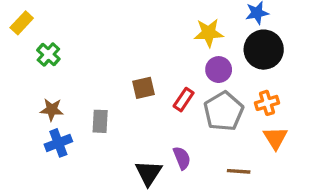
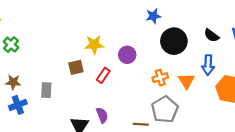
yellow star: (209, 33) -> (94, 45), moved
black circle: (264, 50) -> (174, 41), moved
gray pentagon: (224, 111) -> (165, 109), moved
orange triangle: (275, 138) -> (186, 81), moved

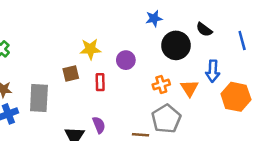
black semicircle: (211, 35) -> (204, 29), moved
red rectangle: (103, 75) -> (100, 82), turned -35
gray rectangle: (46, 90) -> (39, 98), size x1.6

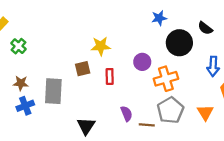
purple circle: (126, 60) -> (142, 62), moved
orange cross: (161, 85) -> (166, 79), size x1.5
orange triangle: (189, 88) -> (205, 112), moved
purple semicircle: (99, 125) -> (127, 114), moved

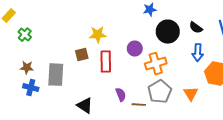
black semicircle: (205, 28) -> (196, 28), moved
red rectangle: (110, 76) -> (106, 62), size x1.5
blue cross: (25, 106) -> (31, 88), turned 35
black triangle: (86, 126) -> (85, 106), turned -30

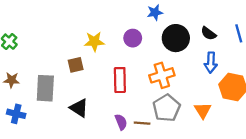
purple circle: (135, 49) -> (133, 38), moved
red rectangle: (106, 62) -> (120, 80), moved
blue cross: (31, 88) -> (16, 114), moved
purple semicircle: (121, 95) -> (121, 122), moved
black triangle: (85, 106) -> (79, 108), moved

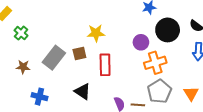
purple circle: (133, 38) -> (141, 42), moved
red rectangle: (120, 80) -> (105, 65), moved
gray rectangle: (45, 88) -> (54, 58), moved, turned 35
blue cross: (16, 114) -> (39, 97), moved

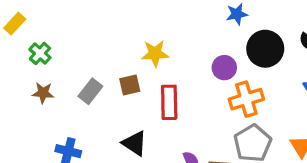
gray rectangle: (54, 58) -> (90, 91), size x0.7
brown star: (23, 67) -> (43, 93), moved

